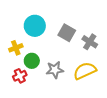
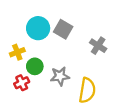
gray square: (67, 33) -> (63, 29), moved
yellow semicircle: (85, 71) -> (87, 90), moved, turned 125

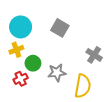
cyan circle: (38, 28) -> (21, 27), moved
gray cross: (98, 46) -> (94, 55), moved

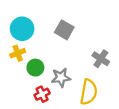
red cross: (21, 79) -> (42, 94), moved

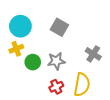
gray star: (61, 78) -> (56, 61), moved
red cross: (42, 94) -> (56, 87), moved

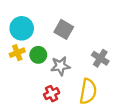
green circle: (33, 62) -> (38, 55), moved
red cross: (56, 87) -> (52, 94), moved

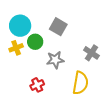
green circle: (38, 55) -> (35, 42), moved
red cross: (52, 94) -> (37, 85), moved

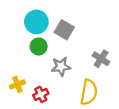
cyan circle: (20, 26) -> (36, 22), moved
yellow cross: (16, 48) -> (17, 84), moved

